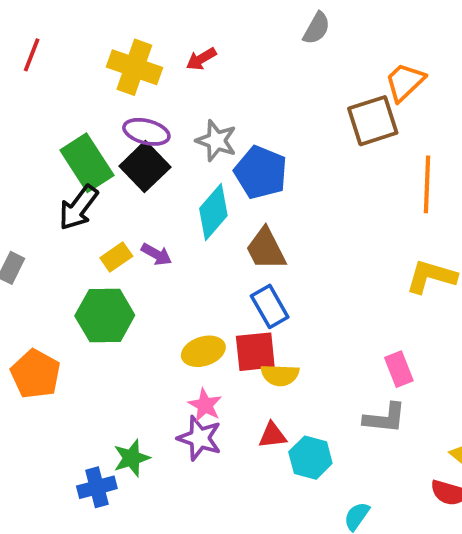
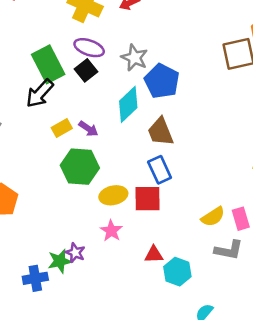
black square: (145, 167) -> (86, 70), size x0.7
green hexagon: (105, 316) -> (80, 167), moved
yellow semicircle: (280, 375) -> (213, 217), moved, turned -40
purple star: (199, 438) -> (75, 253), moved, size x0.7

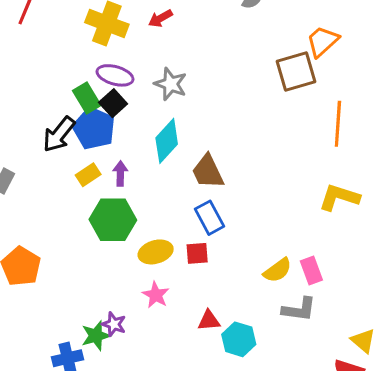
green rectangle: (48, 64) -> (87, 98), moved, size x0.7
blue pentagon: (162, 81) -> (94, 128), moved
purple arrow: (88, 129) -> (120, 173), turned -120
red square: (147, 199) -> (197, 253), size x0.7

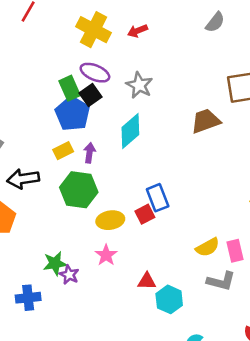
black arrow: (59, 134) -> (23, 179), moved, turned 36
brown trapezoid: (208, 172) -> (206, 121), moved, turned 88
red square: (197, 253) -> (145, 214), moved, turned -30
green star: (96, 336) -> (55, 263), moved

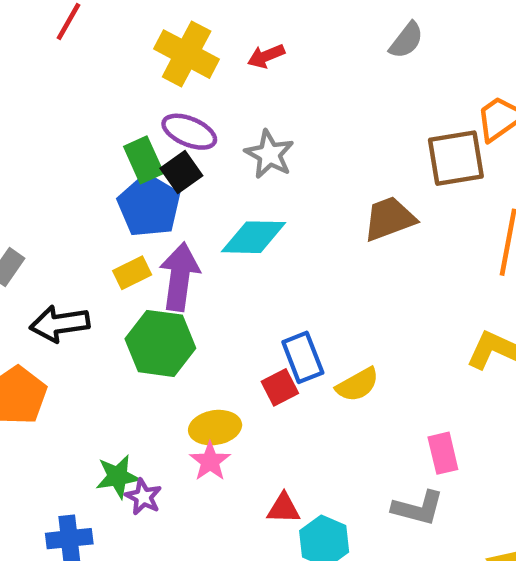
cyan diamond: (130, 131) -> (253, 237), turned 42
purple arrow: (89, 153) -> (180, 277), size x1.8
yellow ellipse: (110, 220) -> (215, 428), moved
yellow semicircle: (208, 247) -> (357, 385), moved

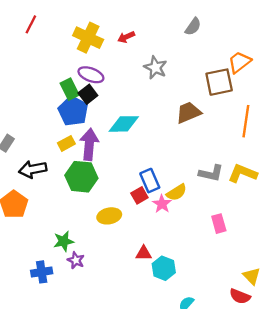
gray star: (269, 154) -> (155, 68), moved
pink star: (210, 461) -> (162, 204), moved
purple star: (143, 497) -> (76, 260), moved
gray L-shape: (418, 508) -> (211, 173), moved

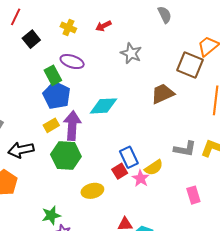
gray semicircle: (193, 27) -> (165, 15), turned -60
yellow cross: (88, 38) -> (68, 28), size x0.6
brown square: (219, 82) -> (190, 65), turned 36
black square: (88, 94) -> (31, 39), moved

